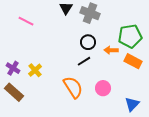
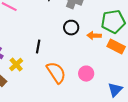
black line: (84, 61) -> (38, 47), moved, turned -48
yellow cross: (35, 70) -> (16, 65), moved

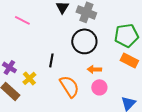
black circle: (71, 28) -> (84, 41), size x1.6
orange arrow: (94, 36) -> (94, 69), moved

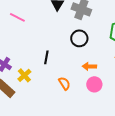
black circle: (84, 41) -> (79, 38), size x0.7
orange semicircle: (69, 86) -> (64, 83), size x0.6

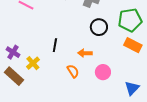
black circle: (79, 38) -> (99, 27), moved
orange arrow: (89, 66) -> (85, 53), moved

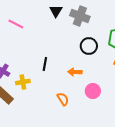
yellow cross: (33, 63) -> (23, 82), turned 32
orange semicircle: (73, 71) -> (63, 99), moved

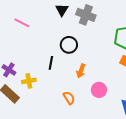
black circle: (89, 46) -> (69, 45), moved
orange arrow: (75, 72) -> (81, 71), turned -72

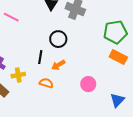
orange arrow: (81, 71) -> (58, 65), moved, turned 40
orange semicircle: (69, 98) -> (46, 83), moved, turned -40

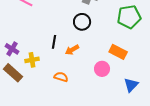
black circle: (58, 39) -> (82, 22), moved
orange rectangle: (118, 57) -> (118, 52), moved
orange semicircle: (46, 83) -> (61, 77), moved

